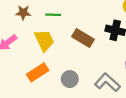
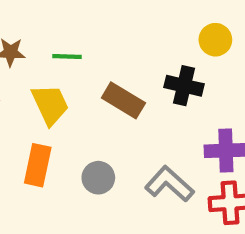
orange rectangle: (38, 72) -> (38, 165), turned -45

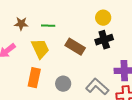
yellow circle: (215, 40) -> (103, 18), moved
black cross: (184, 86) -> (104, 40), turned -30

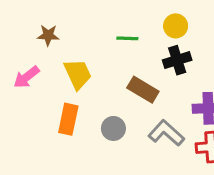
green line: (48, 26) -> (127, 38), moved
brown rectangle: (75, 47) -> (143, 90), moved

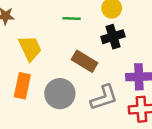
gray circle: (113, 128) -> (60, 94), size x1.5
gray L-shape: (166, 133) -> (104, 97), turned 120

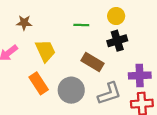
orange rectangle: (22, 86) -> (39, 83), turned -45

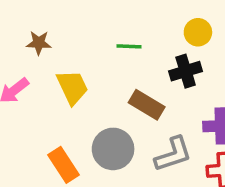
yellow circle: (116, 16) -> (198, 32), moved
orange rectangle: (39, 83) -> (64, 165), moved

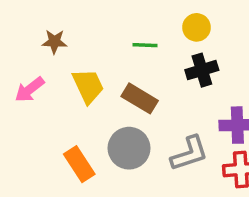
yellow circle: (198, 32) -> (197, 27), moved
brown rectangle: (147, 105) -> (140, 98), moved

